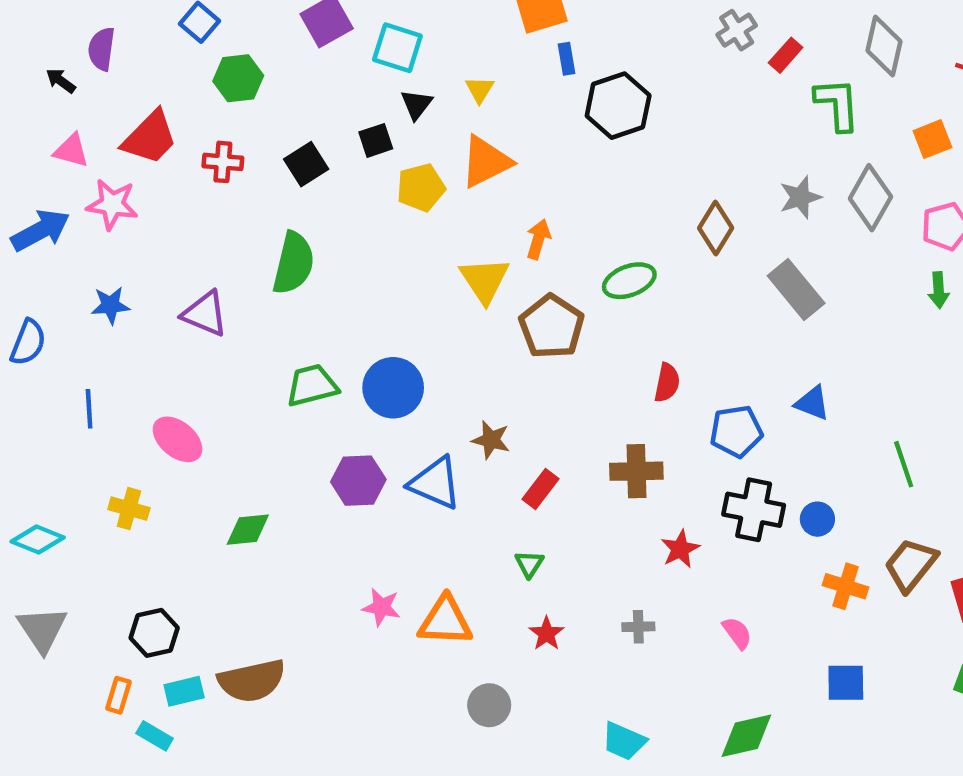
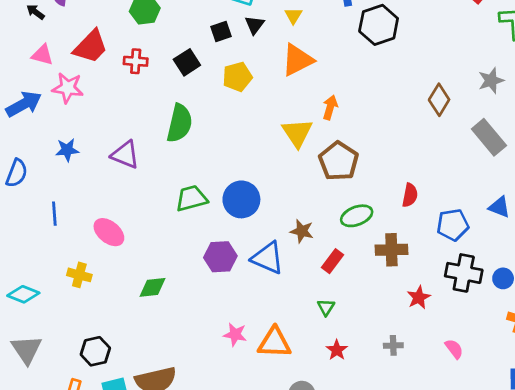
black square: (376, 140) -> (221, 31), moved
yellow pentagon: (421, 187) -> (237, 77), moved
green ellipse: (629, 281) -> (357, 216), moved

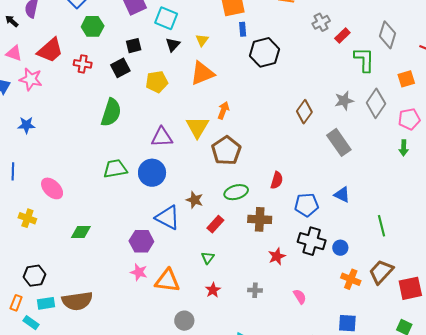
black square: (221, 31) -> (134, 46), moved
purple triangle: (125, 155) -> (162, 137), moved, turned -30
purple hexagon: (220, 257) -> (141, 241), moved

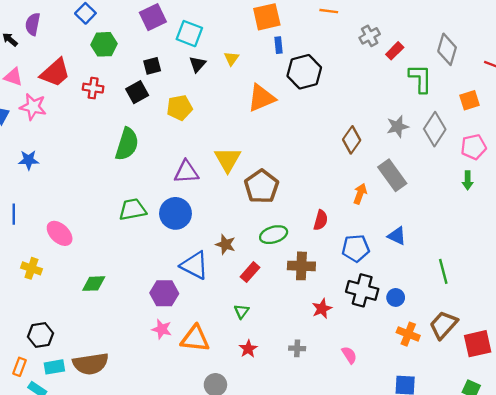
orange triangle: (202, 73) -> (261, 98), moved
orange arrow: (223, 110) -> (360, 194), moved

